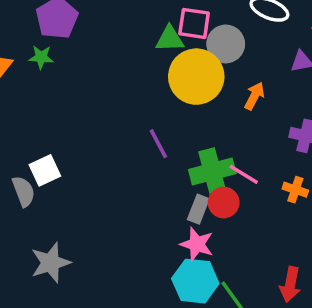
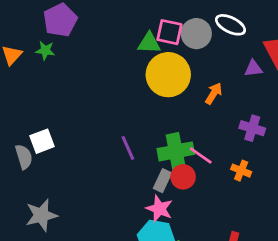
gray circle: (226, 44) -> (196, 34), moved
purple line: (158, 144) -> (128, 148), moved

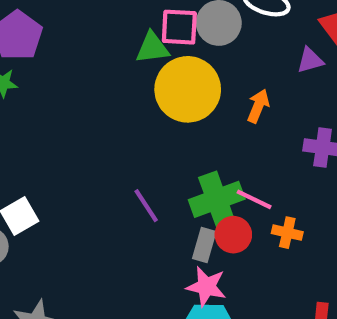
orange cross: (241, 171) -> (287, 233), moved

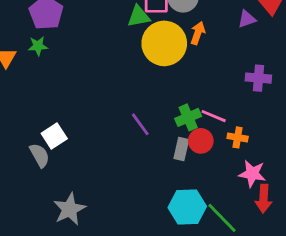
orange arrow: (258, 106) -> (198, 33), moved
green cross: (217, 199) -> (188, 117), size x0.7
pink star: (206, 287) -> (252, 174), moved

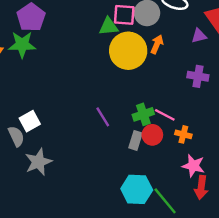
green star: (38, 46) -> (22, 45), size x1.6
purple cross: (258, 78) -> (198, 76), moved
gray star: (69, 209) -> (38, 162), moved

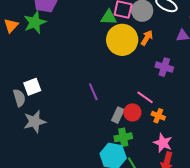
green star: (22, 45) -> (35, 22), turned -30
purple cross: (198, 76) -> (164, 67), moved
green cross: (143, 114) -> (123, 137), moved

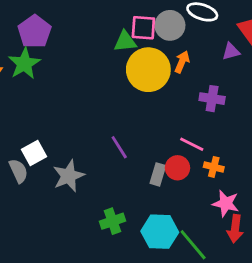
gray star: (35, 122) -> (69, 176), moved
green cross: (123, 137) -> (112, 221), moved

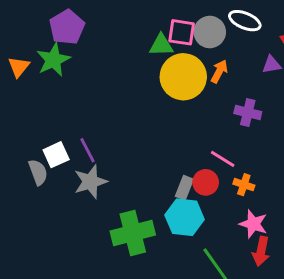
purple line: (119, 147) -> (88, 150), moved
green cross: (112, 221) -> (133, 233), size x1.6
cyan hexagon: (160, 232) -> (185, 217), moved

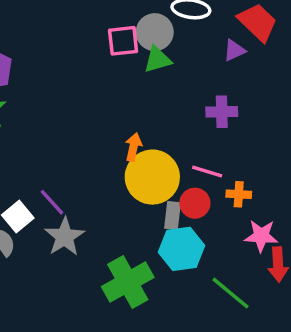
green triangle: (161, 45) -> (157, 60), moved
orange arrow: (219, 71) -> (133, 147), moved
yellow circle: (183, 77) -> (152, 177), moved

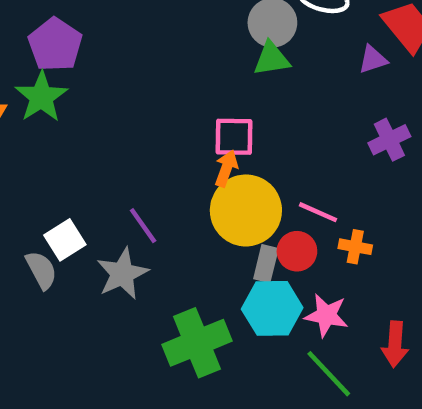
pink square: (123, 41) -> (234, 137), moved
purple cross: (222, 112) -> (389, 140), moved, turned -32
purple line: (52, 202) -> (143, 226), moved
pink star: (261, 236) -> (326, 315), moved

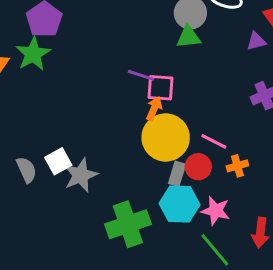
purple line: (143, 226) -> (141, 75), moved, turned -40
white square: (65, 240) -> (58, 161), moved
orange cross: (355, 247) -> (237, 166), turned -30

